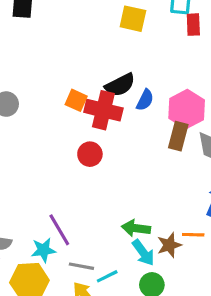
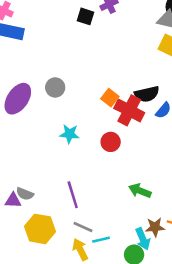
green arrow: (136, 228) -> (140, 191), moved
cyan star: (43, 250) -> (70, 134), moved
cyan arrow: (143, 253) -> (143, 239), moved

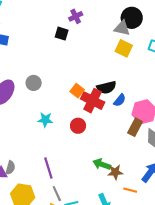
black square: (85, 16) -> (62, 34), moved
gray semicircle: (25, 194) -> (10, 168), turned -96
gray line: (83, 227) -> (57, 194), turned 42
brown star: (155, 227) -> (115, 172), moved

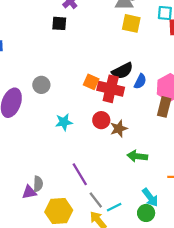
brown star: (115, 172) -> (119, 129), moved

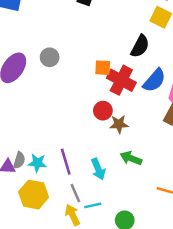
black semicircle: (122, 71) -> (140, 46), moved, turned -50
blue semicircle: (140, 81) -> (154, 80), size x1.5
orange square: (91, 82) -> (103, 68), turned -35
cyan star: (64, 122) -> (37, 163), moved
cyan arrow: (150, 197) -> (98, 169), moved

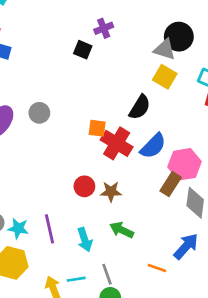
red circle: (103, 111) -> (84, 186), moved
gray line: (75, 193) -> (107, 274), moved

